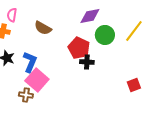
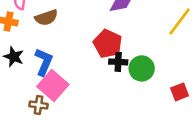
brown semicircle: (43, 28) -> (46, 18), moved, turned -48
green circle: (105, 35) -> (142, 68), moved

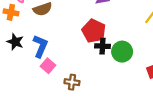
pink square: (53, 85) -> (48, 66), size x0.6
brown cross: (39, 105) -> (72, 82), moved

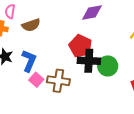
black cross: (102, 46) -> (89, 61), size x1.5
brown cross: (72, 82) -> (58, 81), moved, size x1.5

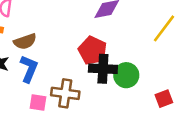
brown semicircle: (31, 25) -> (25, 41), moved
pink square: (36, 80) -> (38, 102), moved, turned -32

